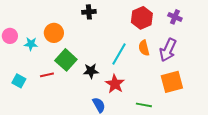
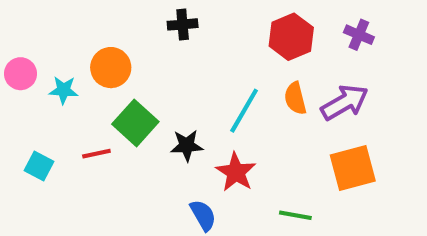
purple arrow: (168, 50) -> (345, 102), turned -145

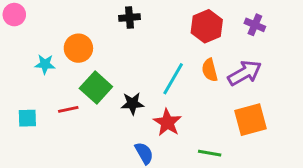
pink circle: (21, 74) -> (14, 15), moved
cyan square: (39, 166) -> (27, 118), turned -30

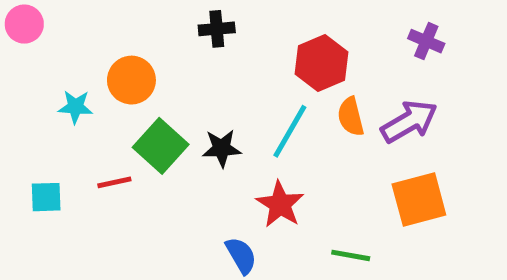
red hexagon: (207, 26) -> (321, 63), moved
black star: (132, 104) -> (222, 148), moved

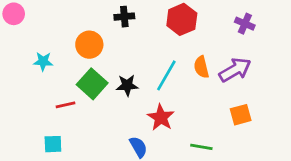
red hexagon: (321, 63) -> (182, 19), moved
orange circle: (131, 80) -> (89, 45), moved
cyan square: (46, 197) -> (53, 144), moved
orange square: (419, 199) -> (241, 115), size x0.7

